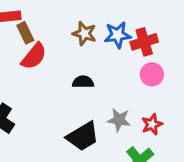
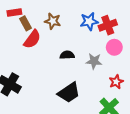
brown star: (84, 34) -> (53, 21), moved
gray star: (119, 120) -> (94, 61), moved

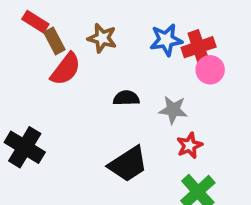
red rectangle: (14, 13) -> (35, 22), turned 40
pink circle: (114, 47) -> (210, 70), moved
red star: (116, 82) -> (189, 145), moved

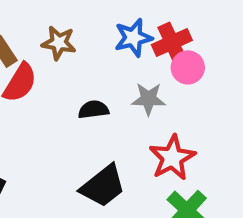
gray star: (173, 110) -> (149, 99), moved
red star: (189, 145) -> (172, 158), size x1.5

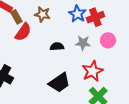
blue star: (133, 38) -> (77, 14), turned -30
pink circle: (188, 67) -> (108, 40), moved

